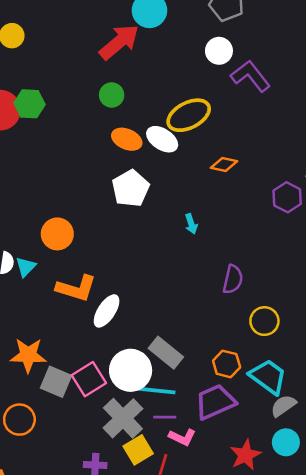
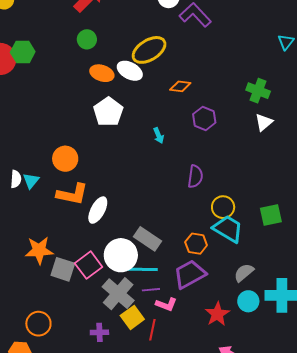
purple hexagon: (287, 197) -> (204, 118), moved
orange circle: (57, 234) -> (65, 159), moved
cyan trapezoid: (268, 377) -> (228, 229), moved
orange circle: (19, 420) -> (38, 324), moved

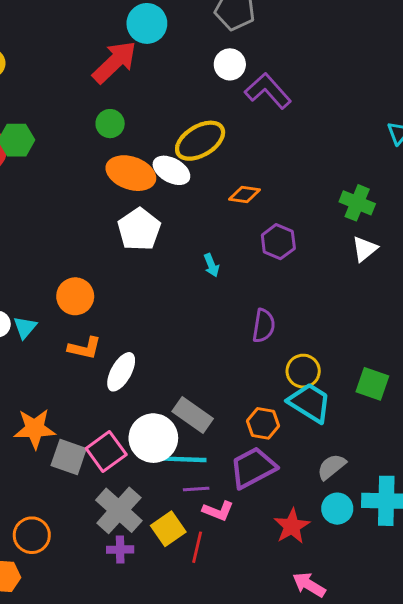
orange ellipse: (102, 73) -> (131, 173), size x1.4
orange L-shape: (72, 194) -> (85, 348), size x0.7
green square: (271, 215) -> (372, 384), turned 30
gray cross: (118, 294) -> (119, 510), moved

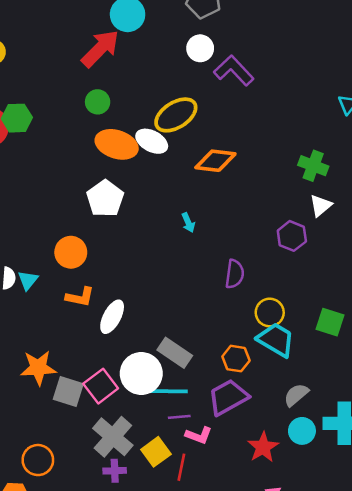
orange diamond: (244, 194) -> (215, 161), size x1.5
white pentagon: (139, 229) -> (105, 199), moved
purple hexagon: (278, 242) -> (292, 236), moved

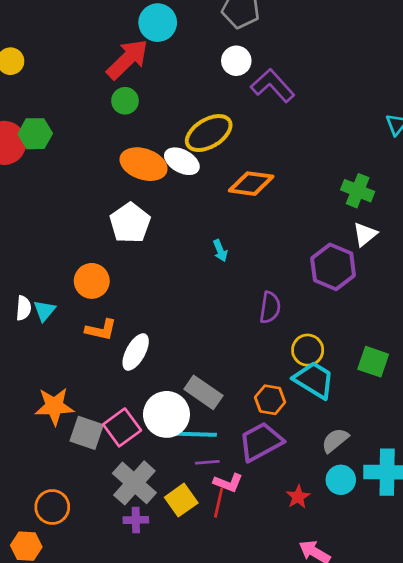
green circle: (98, 102) -> (125, 101), moved
purple hexagon: (292, 236) -> (333, 267), size x1.4
red star: (263, 447) -> (298, 497), size x0.7
red line: (181, 467) -> (219, 503), moved

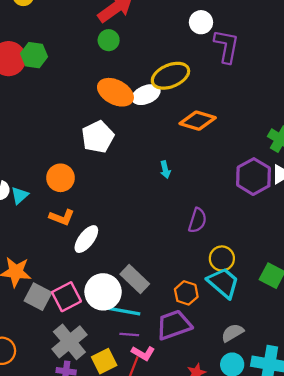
purple L-shape: (273, 86) -> (227, 46), turned 44
white ellipse: (182, 161) -> (146, 95), turned -60
purple hexagon: (333, 267) -> (254, 177), moved

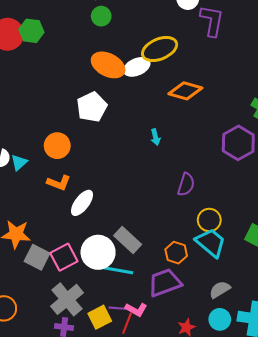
purple line: (129, 335) -> (118, 308), moved

